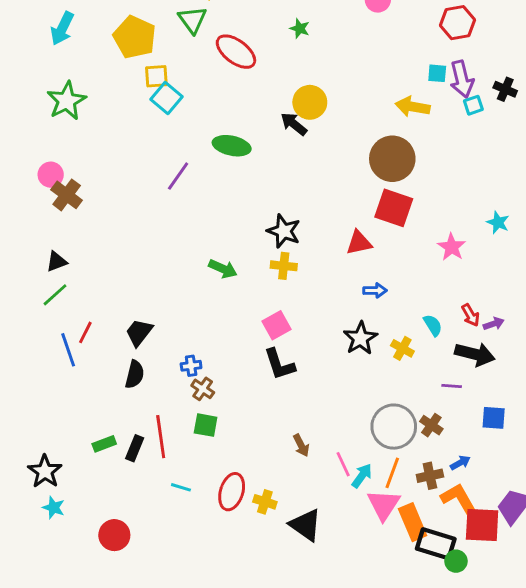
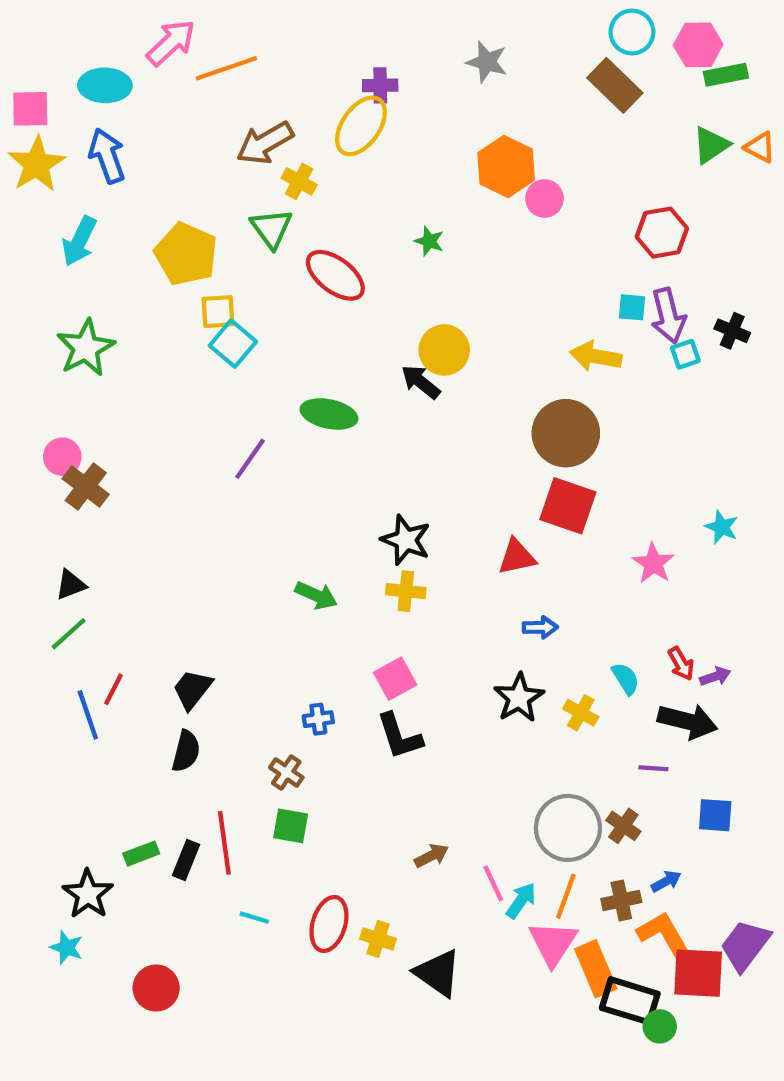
blue cross: (191, 366) -> (318, 719), moved
brown arrow: (301, 445) -> (431, 856), turned -90
black star: (45, 471) -> (88, 894), moved

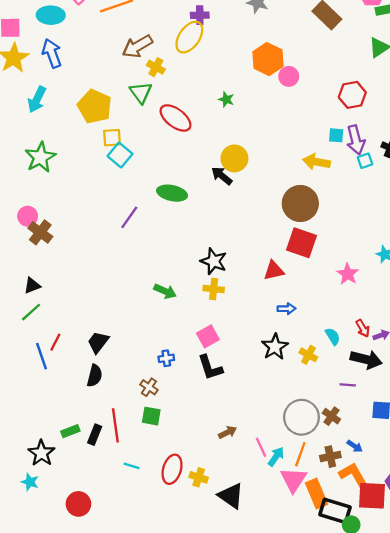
blue arrow: (666, 881) -> (355, 446), turned 63

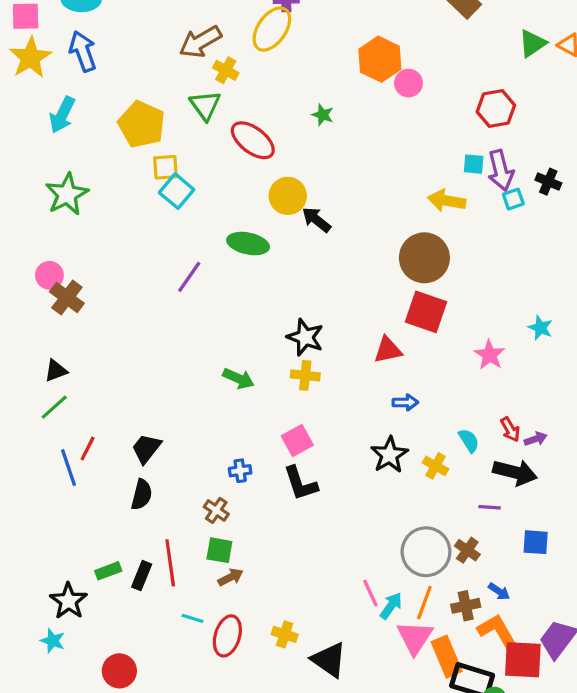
yellow circle: (234, 158) -> (288, 196), moved
brown arrow: (228, 432) -> (231, 577), moved
red ellipse: (172, 469) -> (227, 636), moved

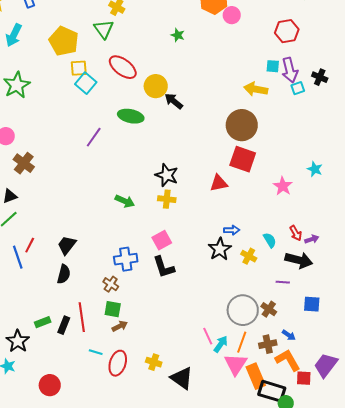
red ellipse: (253, 140) -> (123, 67), moved
brown cross: (67, 298) -> (24, 163), moved
blue arrow: (405, 402) -> (232, 230), moved
blue cross: (240, 471) -> (126, 259), size x1.6
red square: (523, 660) -> (304, 378), size x0.6

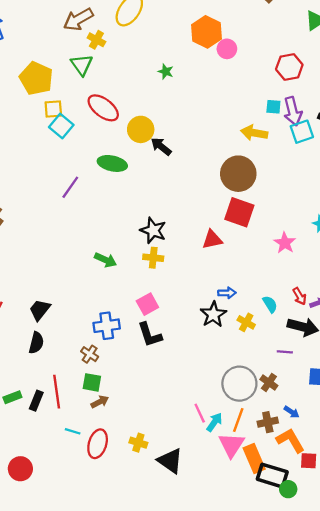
cyan square: (298, 88) -> (302, 132), size x1.5

